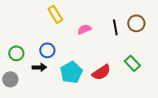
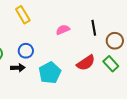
yellow rectangle: (55, 14) -> (23, 15), moved
brown circle: (136, 23) -> (115, 41), moved
red semicircle: (101, 72) -> (86, 63), moved

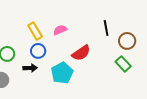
yellow rectangle: (23, 15) -> (35, 31), moved
pink semicircle: (63, 30) -> (60, 30), moved
red semicircle: (86, 63) -> (81, 53), moved

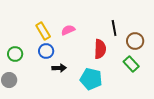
red semicircle: (81, 53) -> (100, 49), moved, turned -54
black arrow: (30, 68) -> (59, 68), moved
cyan pentagon: (62, 73) -> (91, 79), moved, turned -30

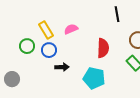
black line: (114, 28) -> (117, 14), moved
green circle: (15, 54) -> (27, 46), moved

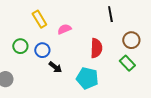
yellow rectangle: (46, 30) -> (39, 19), moved
black arrow: (62, 67) -> (55, 67), turned 40

